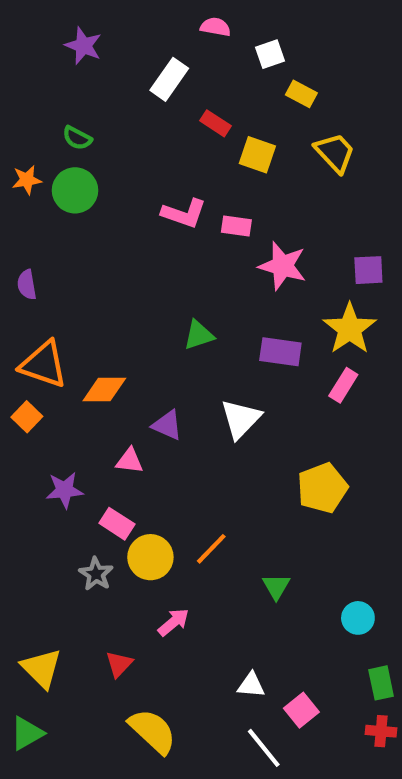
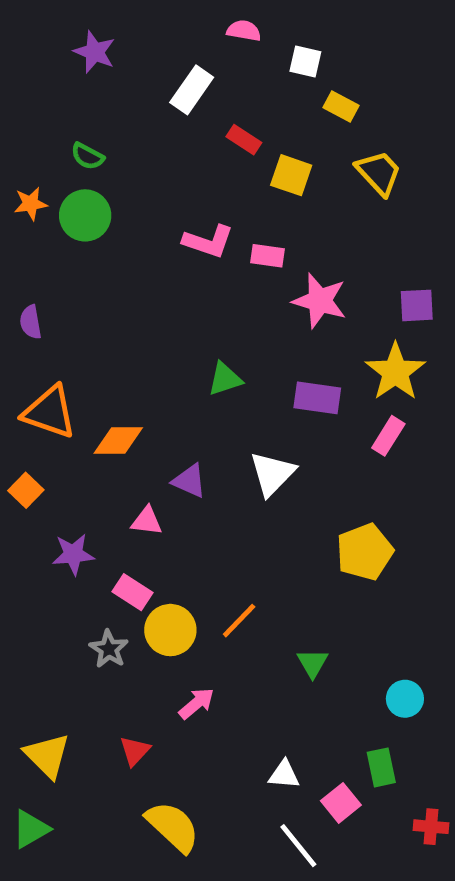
white square: (270, 54) -> (305, 61), turned 32
orange square: (27, 417) -> (26, 490), moved
green rectangle: (381, 683) -> (381, 767), moved

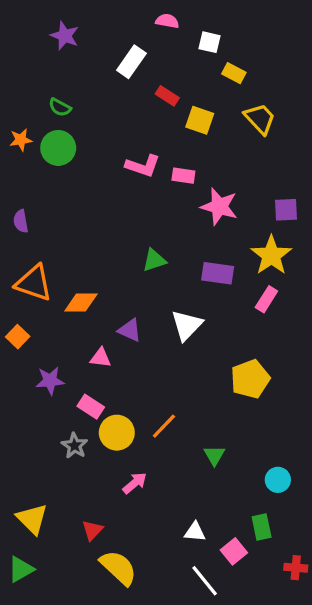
red triangle: (135, 751) -> (92, 530), moved

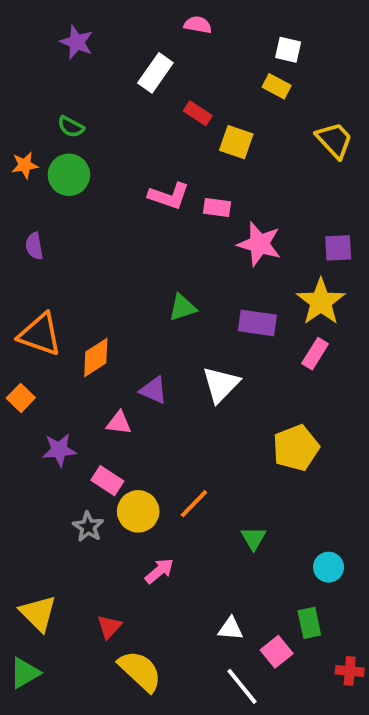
white square: (210, 42) -> (288, 50), moved
yellow trapezoid: (260, 119) -> (334, 140), moved
purple semicircle: (21, 221) -> (34, 246), moved
orange diamond: (81, 302) -> (96, 358), turned -32

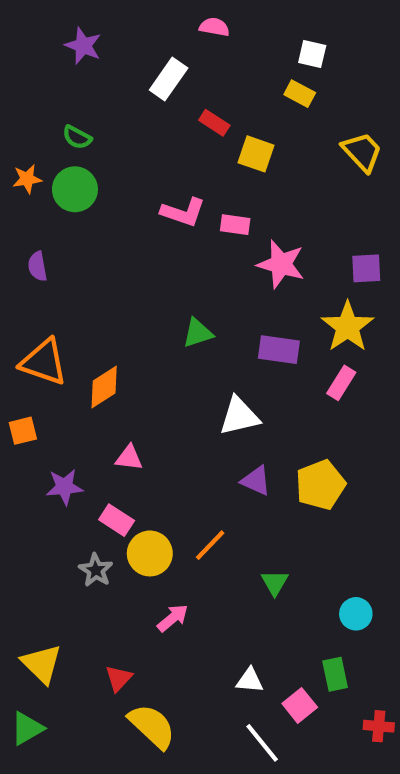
white triangle: (221, 384) -> (239, 416), turned 33
purple triangle: (154, 390) -> (256, 481), moved
orange square: (21, 398) -> (23, 431), turned 32

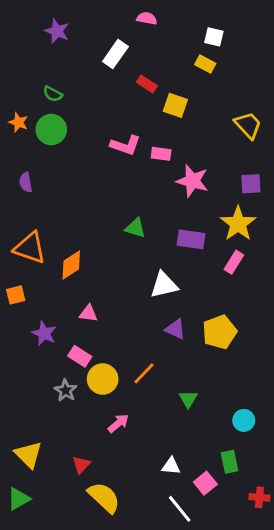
yellow trapezoid: (362, 152) -> (248, 125), moved
orange star: (27, 179) -> (19, 122), turned 30
green triangle: (198, 333) -> (135, 228), turned 35
purple star: (65, 487) -> (44, 333), turned 30

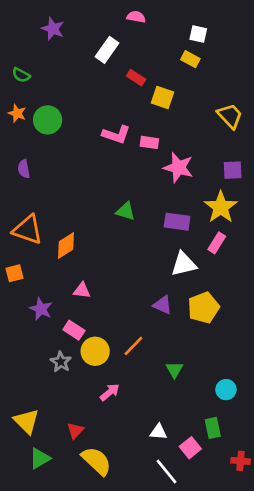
green semicircle: (53, 94) -> (21, 75), moved
white triangle: (164, 285) -> (184, 264), moved
green triangle: (19, 499) -> (40, 458), moved

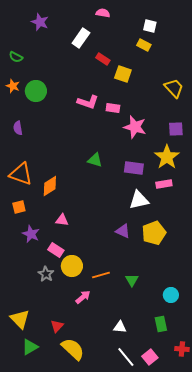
pink rectangle: (217, 243) -> (164, 184), turned 49
orange square: (15, 273) -> (19, 207), moved
orange line: (133, 346) -> (101, 275), moved, turned 30
pink square: (190, 448) -> (150, 357), moved

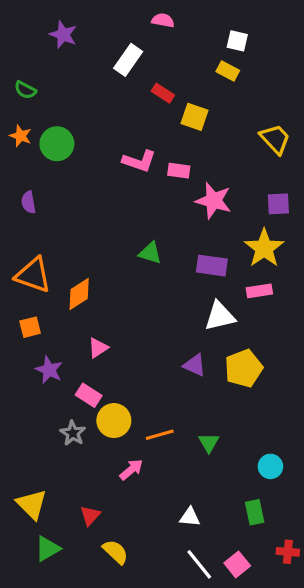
pink triangle: (62, 220) -> (98, 348), turned -40
yellow semicircle: (73, 349) -> (115, 552), size x0.7

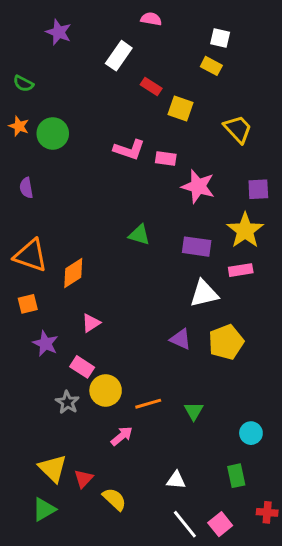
yellow trapezoid: (275, 139) -> (238, 129), moved
yellow triangle: (32, 504) -> (53, 468), moved
yellow semicircle: (115, 552) -> (114, 499), moved

